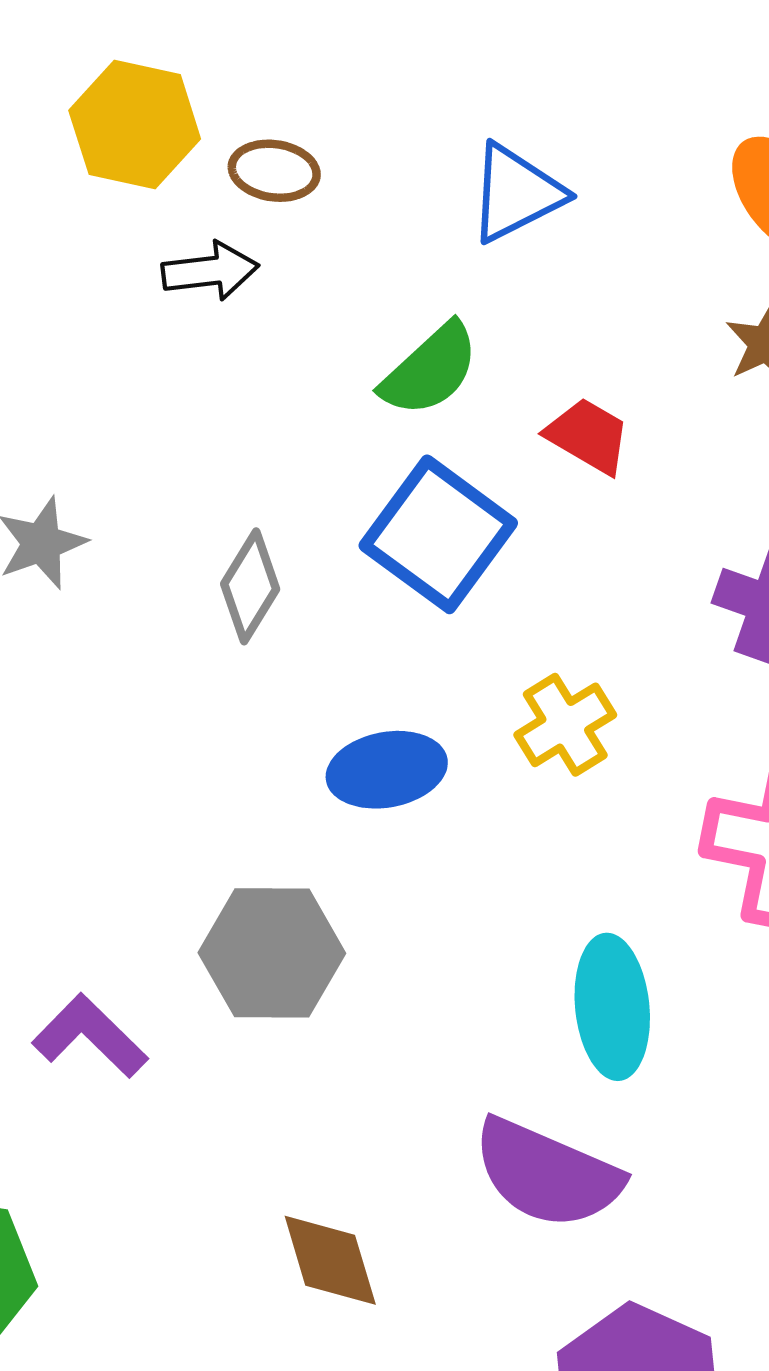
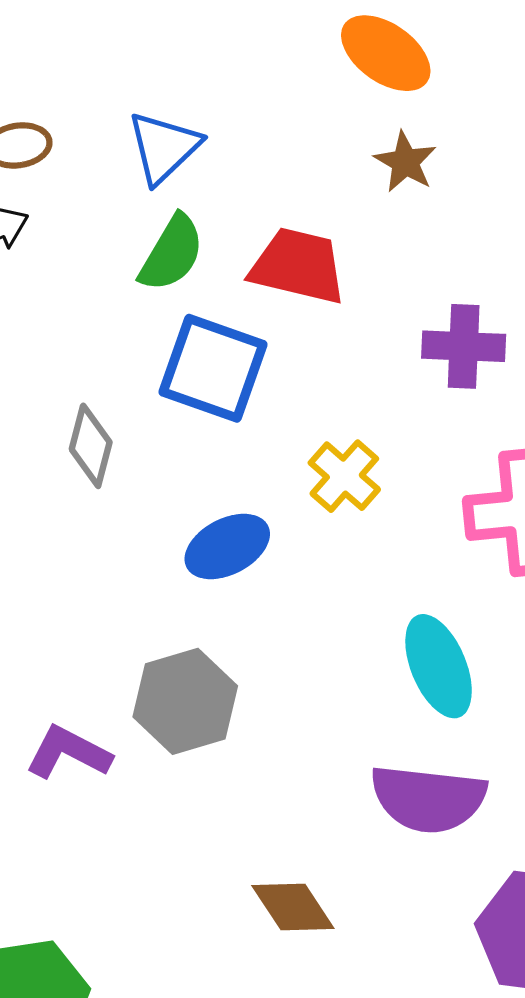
blue triangle: (516, 193) -> (164, 147), moved
red trapezoid: (588, 436) -> (298, 266), size x1.5
purple L-shape: (90, 1036) -> (68, 753), moved

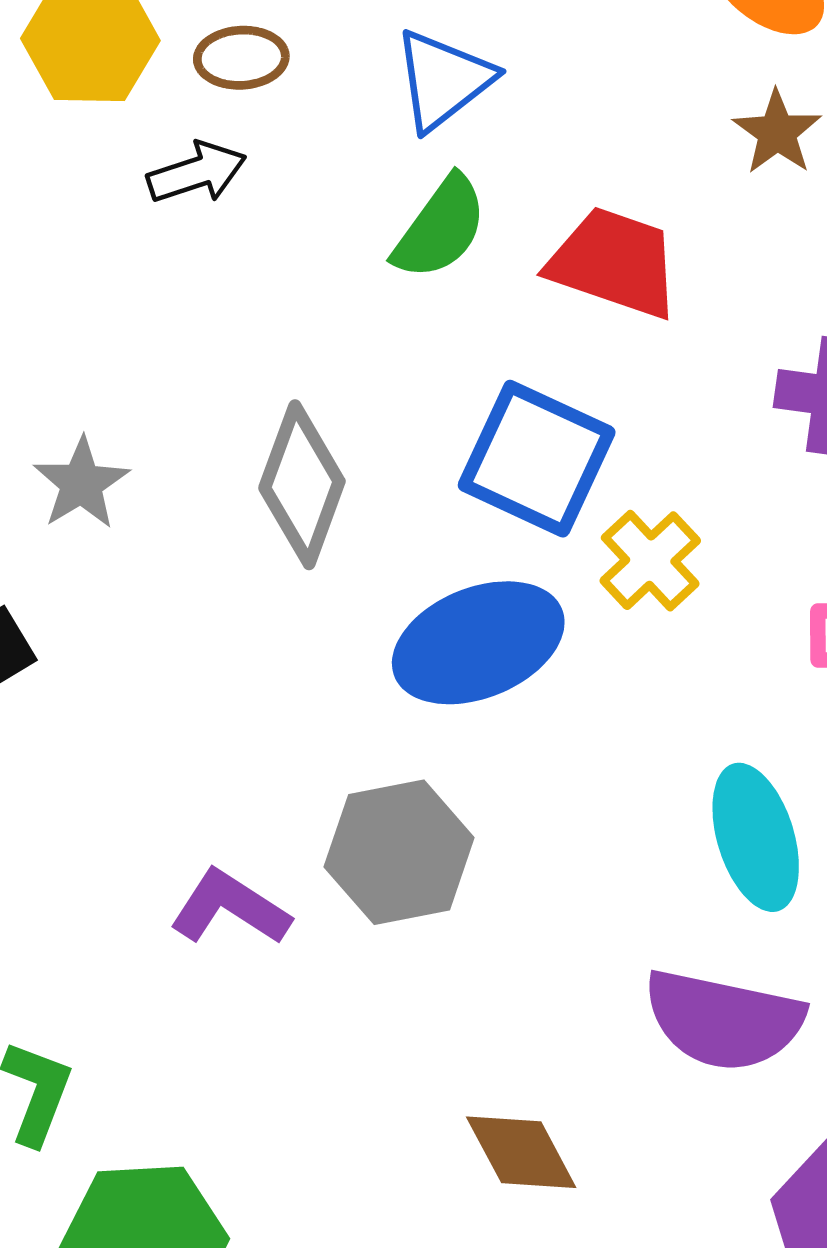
blue square: (213, 368) -> (537, 459), moved
gray diamond: (91, 446) -> (302, 485), size x1.4
blue ellipse: (227, 546) -> (478, 643), size x1.4

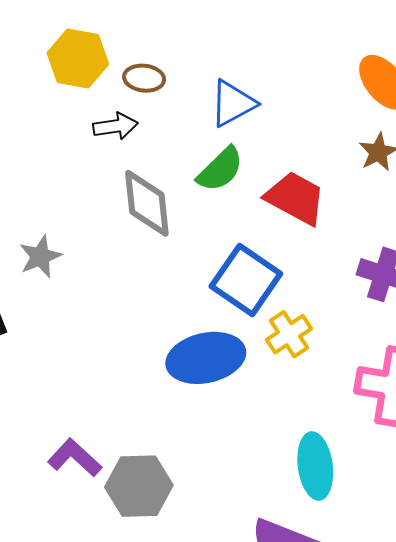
gray diamond: (302, 485) -> (147, 203), moved, turned -36
gray hexagon: (399, 852) -> (139, 486), moved

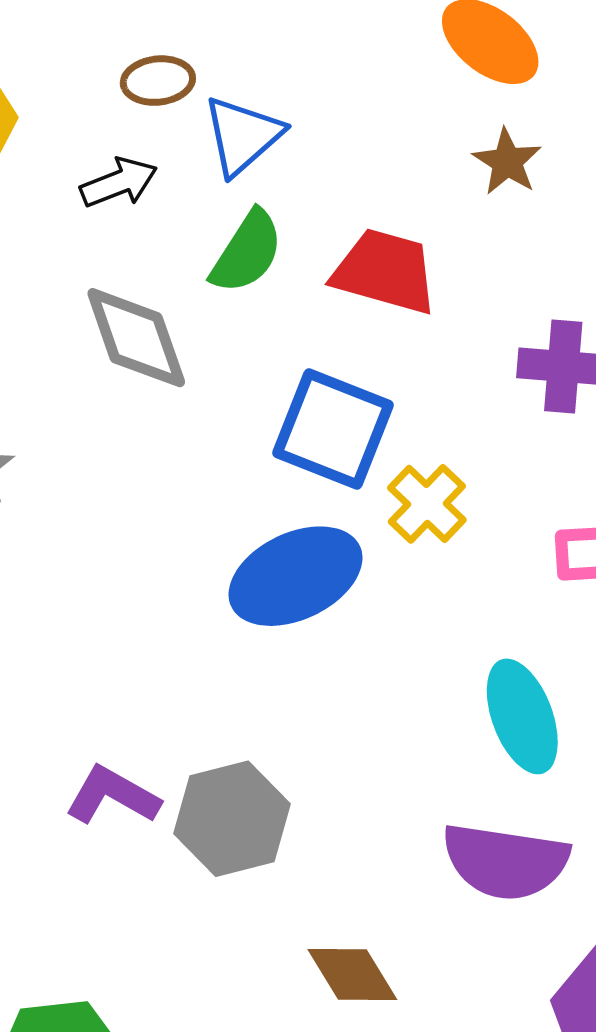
brown ellipse: (144, 78) -> (158, 81), moved
black arrow: (115, 126) -> (119, 183), moved

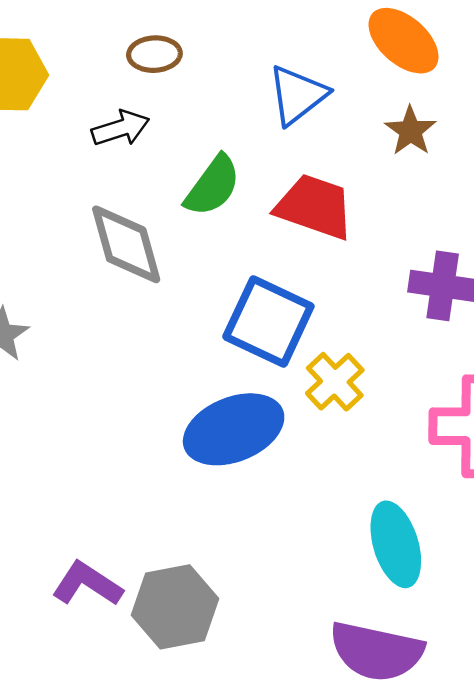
blue triangle: (243, 136) -> (297, 95), moved

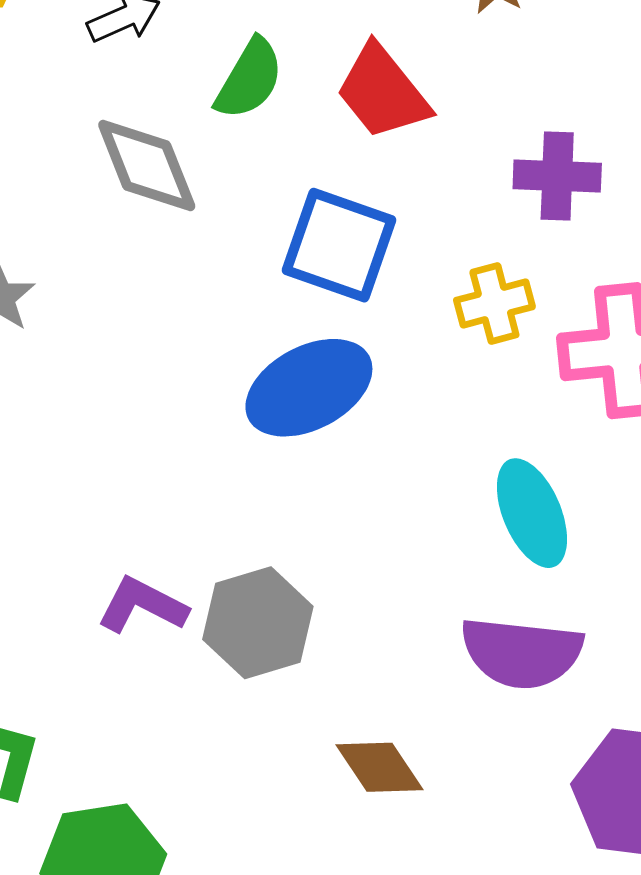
red trapezoid: (315, 207) -> (383, 92), turned -142
yellow cross: (335, 382) -> (494, 303), moved, turned 34

